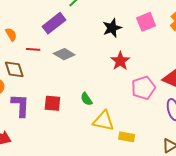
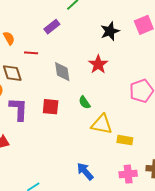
purple rectangle: (54, 23) -> (52, 27), size x0.7
gray diamond: (64, 54) -> (62, 72), moved, turned 50
red star: (120, 61) -> (98, 64), moved

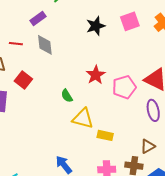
red star: (98, 64) -> (96, 75), moved
gray diamond: (62, 72) -> (45, 45), moved
red square: (51, 107) -> (23, 80), moved, turned 30

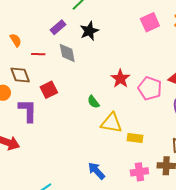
black star: (96, 26) -> (89, 31), moved
red square: (23, 80) -> (49, 90), turned 30
pink pentagon: (124, 87) -> (150, 88), turned -30

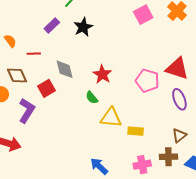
gray diamond: (67, 53) -> (65, 69), moved
red star: (120, 79) -> (102, 74), moved
purple L-shape: (28, 111) -> (27, 111), turned 35

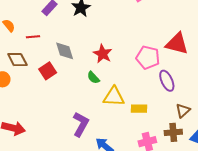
purple ellipse: (179, 99) -> (167, 81), moved
purple L-shape: (27, 111) -> (81, 124), moved

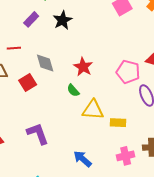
purple L-shape: (81, 124) -> (38, 134), moved, turned -50

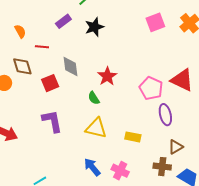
yellow triangle: (93, 110) -> (96, 128), moved
purple L-shape: (38, 134) -> (52, 121), moved
pink cross: (126, 156) -> (120, 171), moved, turned 30

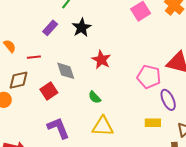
brown diamond: (22, 66) -> (19, 80), turned -75
red star: (107, 76) -> (101, 60), moved
yellow rectangle: (133, 137) -> (153, 123), moved

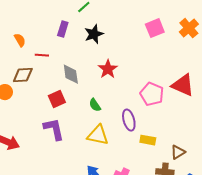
purple rectangle: (50, 28) -> (63, 29), turned -35
red square: (49, 91) -> (57, 99), moved
purple ellipse: (168, 100) -> (129, 120), moved

